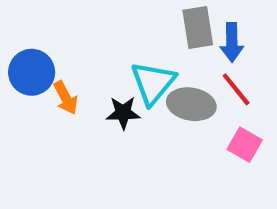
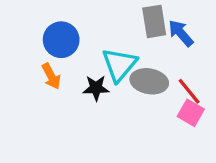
blue arrow: (232, 42) -> (181, 33), turned 140
blue circle: (32, 72) -> (61, 40), moved
red line: (236, 89) -> (189, 91), moved

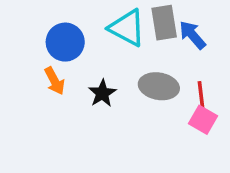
cyan triangle: (119, 65) -> (127, 28), moved, turned -42
black star: (96, 88) -> (102, 93), turned -30
red line: (189, 91) -> (201, 97), turned 32

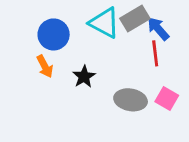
gray rectangle: (164, 23) -> (135, 19), turned 68
gray ellipse: (159, 86) -> (131, 100), moved
red line: (201, 97) -> (155, 53), moved

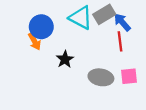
orange arrow: (45, 66) -> (35, 41), moved
pink square: (167, 98) -> (129, 76), turned -36

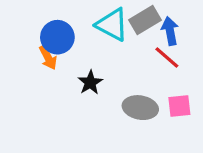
blue arrow: (122, 22) -> (170, 31), turned 30
red line: (120, 41) -> (167, 58), turned -42

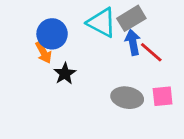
blue arrow: (170, 31) -> (133, 42), moved
black star: (90, 83) -> (65, 74), moved

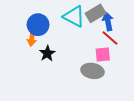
blue arrow: (133, 42) -> (108, 22), moved
orange arrow: (44, 52) -> (32, 38), turned 35
pink square: (163, 96) -> (103, 54), moved

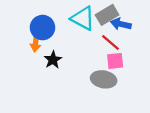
blue arrow: (108, 22) -> (121, 24), turned -66
red line: (110, 38) -> (110, 43), moved

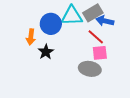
cyan triangle: (83, 18) -> (72, 16), turned -30
blue circle: (43, 28) -> (51, 24), moved

